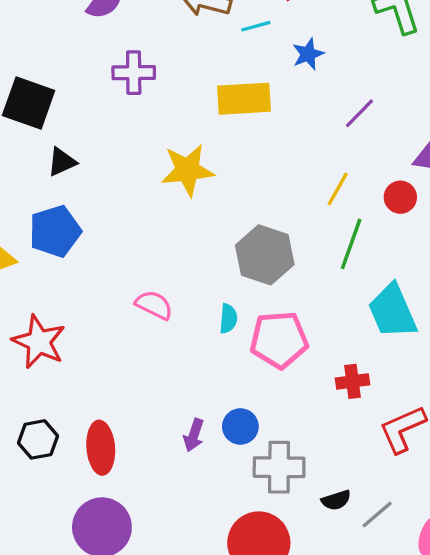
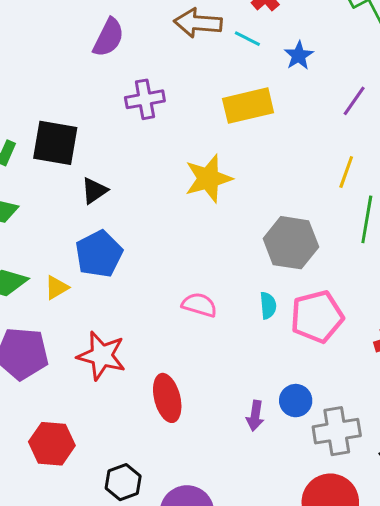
cyan line: (256, 26) -> (247, 39), turned 52
black hexagon: (38, 439) -> (123, 482), moved
red ellipse: (101, 448) -> (167, 398), moved

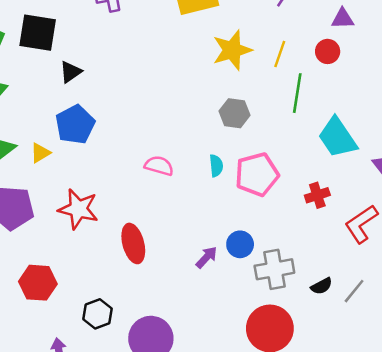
yellow star: (208, 178) -> (232, 50), moved
gray hexagon: (291, 243) -> (235, 113), size x0.7
purple arrow: (255, 416) -> (207, 257), turned -145

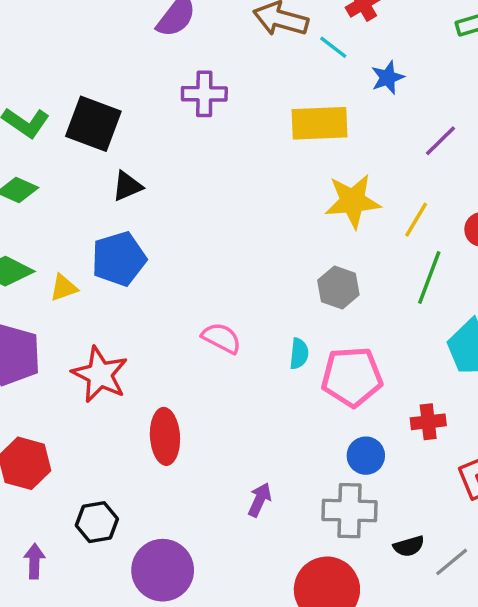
blue circle: (240, 244) -> (366, 456), moved
purple arrow: (207, 257) -> (260, 500), moved, turned -30

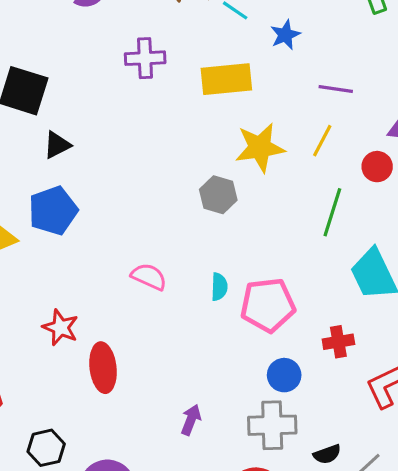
purple cross: (204, 94) -> (145, 58), moved
purple line: (440, 141) -> (336, 89), turned 56
yellow line: (416, 220) -> (322, 141), moved
gray hexagon: (338, 287) -> (218, 195), moved
red star: (100, 374) -> (60, 327), moved, size x0.7

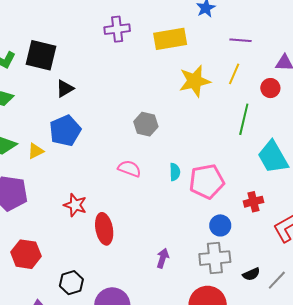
gray hexagon: (218, 195) -> (146, 124), moved

